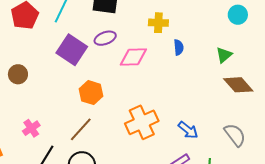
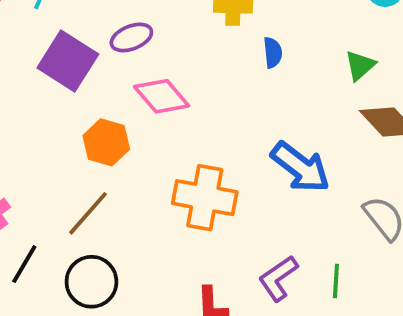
pink diamond: (133, 57) -> (162, 96), moved, turned 52
orange cross: (142, 122) -> (205, 198), turned 36
blue arrow: (188, 130) -> (300, 167), moved, size x1.5

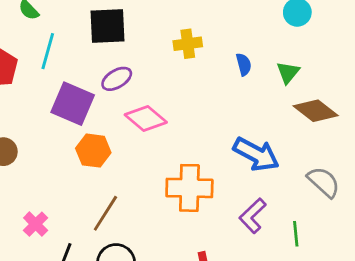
blue semicircle: (273, 53) -> (244, 64), moved
orange hexagon: (106, 142) -> (93, 151), moved
purple L-shape: (278, 278) -> (253, 216), moved

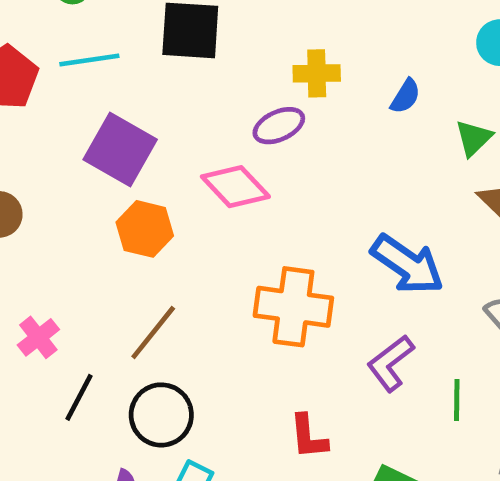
cyan line: (48, 51) -> (89, 60), turned 60
blue semicircle: (244, 64) -> (405, 96), moved, turned 40
purple ellipse: (117, 79) -> (279, 126), moved

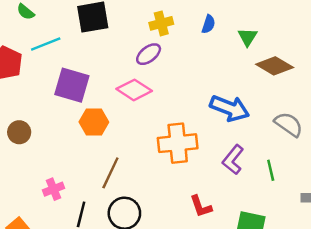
pink cross: (38, 337) -> (54, 189), turned 30

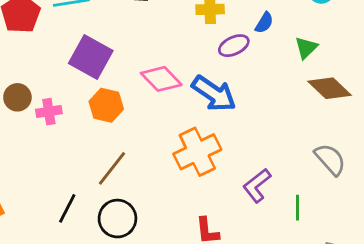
purple ellipse: (149, 54) -> (234, 46), moved
blue arrow: (230, 108) -> (214, 94), moved
orange cross: (178, 143) -> (197, 152), turned -33
pink cross: (54, 189) -> (49, 112), moved

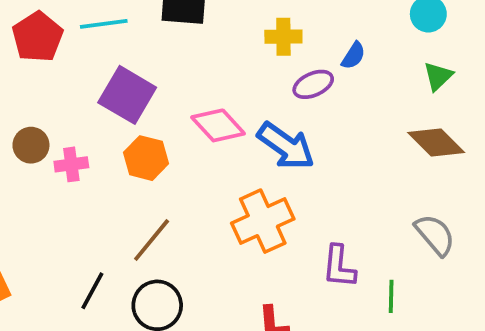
green triangle: (306, 48) -> (438, 76), moved
purple L-shape: (257, 186) -> (339, 267), turned -48

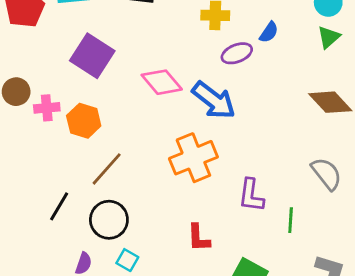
green triangle: (438, 76) -> (329, 37), moved
orange hexagon: (146, 158) -> (84, 121), moved

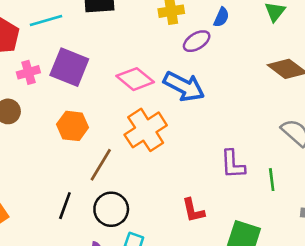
pink cross: (47, 108) -> (28, 72), moved
orange cross: (193, 158) -> (146, 130), moved

